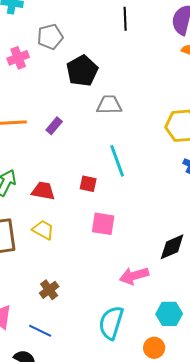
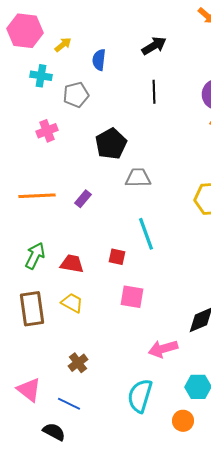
gray pentagon: (50, 37) -> (76, 95), moved

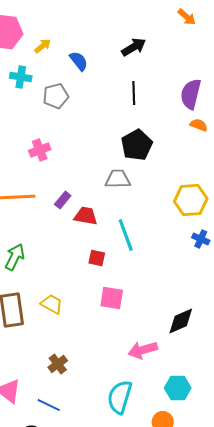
blue semicircle: (99, 60) -> (79, 61), turned 135
pink cross: (47, 131) -> (40, 150), moved
black pentagon: (111, 144) -> (137, 145), moved
red trapezoid: (72, 264) -> (86, 216), moved

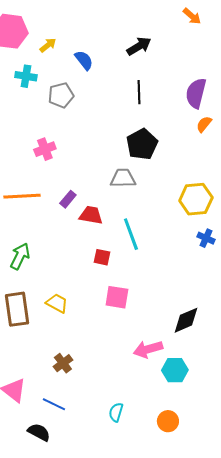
orange semicircle: (199, 125) -> (204, 124), turned -72
cyan hexagon: (178, 388) -> (175, 370), moved
cyan semicircle: (120, 397) -> (116, 412), moved, size x0.6

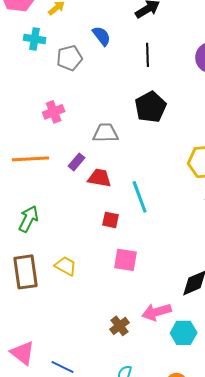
blue semicircle: (84, 60) -> (102, 36), moved
gray trapezoid: (123, 178) -> (106, 133), moved
brown cross: (63, 363) -> (120, 326), moved

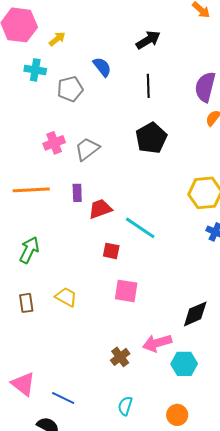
gray trapezoid: (106, 133) -> (87, 149), moved, turned -36
purple rectangle: (77, 162) -> (77, 193), turned -42
red trapezoid: (100, 178) -> (100, 209), turned -30
cyan line: (140, 197) -> (140, 228), turned -36
brown rectangle: (26, 272) -> (26, 303), size x0.6

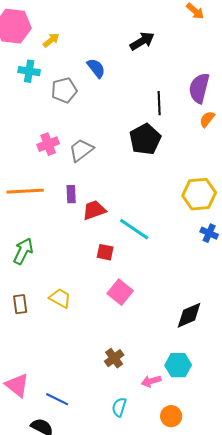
black line: (148, 86) -> (159, 103), moved
pink square: (126, 291) -> (120, 292), turned 30
pink arrow: (157, 343) -> (151, 381), moved, size x0.7

